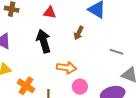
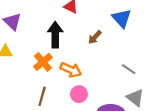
orange cross: (26, 86) -> (43, 62), moved

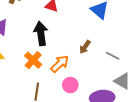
brown arrow: (95, 37) -> (85, 47), moved
orange arrow: (71, 70) -> (60, 64), turned -60

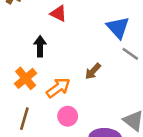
black arrow: (41, 33) -> (40, 46), size x0.7
gray line: (113, 56) -> (130, 54), moved

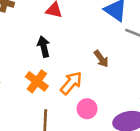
brown arrow: (93, 71) -> (101, 59), turned -66

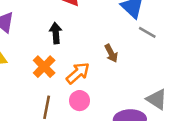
pink circle: (87, 109) -> (80, 101), moved

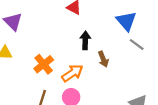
black arrow: (56, 33) -> (85, 40), moved

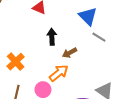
brown arrow: (103, 59) -> (70, 53), turned 88
orange arrow: (72, 73) -> (59, 73), moved

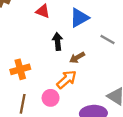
blue triangle: (88, 16) -> (79, 18), moved, turned 48
orange cross: (16, 62) -> (20, 69), turned 30

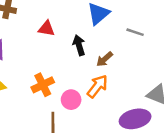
red triangle: (43, 11) -> (46, 29), moved
pink circle: (51, 98) -> (71, 100), moved

